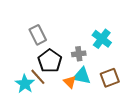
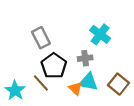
cyan cross: (102, 39) -> (100, 34), moved
brown square: (110, 78) -> (118, 84), turned -30
cyan star: (25, 84) -> (15, 91), moved

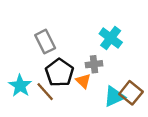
cyan triangle: (88, 82) -> (114, 96), moved, turned -36
orange triangle: (75, 88) -> (83, 81), moved
cyan star: (15, 91) -> (20, 86), moved

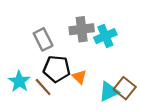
cyan cross: (111, 38) -> (105, 36), turned 30
gray cross: (94, 64) -> (82, 29), moved, size x1.5
black pentagon: (59, 73) -> (57, 69), turned -30

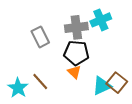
cyan cross: (105, 36) -> (101, 20), moved
black pentagon: (57, 69) -> (76, 53), moved
cyan star: (19, 81) -> (18, 88), moved

